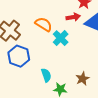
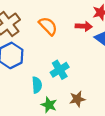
cyan cross: (61, 38) -> (60, 70), moved

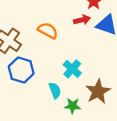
brown star: (77, 99) -> (98, 91), size x1.5

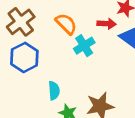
cyan cross: (72, 69) -> (84, 46), moved

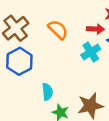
cyan cross: (84, 46) -> (91, 52), moved

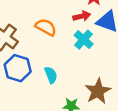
cyan semicircle: (47, 92) -> (51, 75), moved

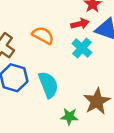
cyan semicircle: (51, 75) -> (48, 85), size x1.5

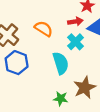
cyan semicircle: (48, 85) -> (61, 63), moved

